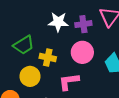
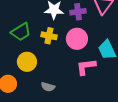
yellow cross: (48, 58) -> (49, 36), moved
pink L-shape: (69, 82) -> (86, 67), moved

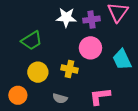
yellow cross: (49, 36) -> (69, 69), moved
pink L-shape: (86, 67) -> (100, 96), moved

